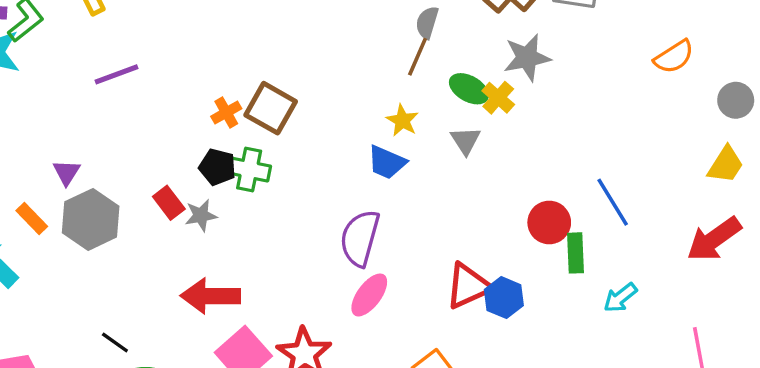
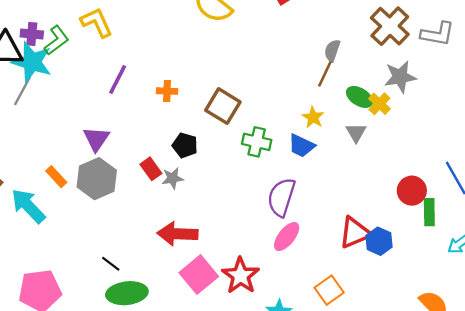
purple line: (117, 74) -> (118, 79), turned -44
orange cross: (226, 112) -> (167, 91), moved, turned 30
green cross: (249, 169) -> (257, 142), moved
purple triangle: (66, 172) -> (96, 139), moved, size x1.4

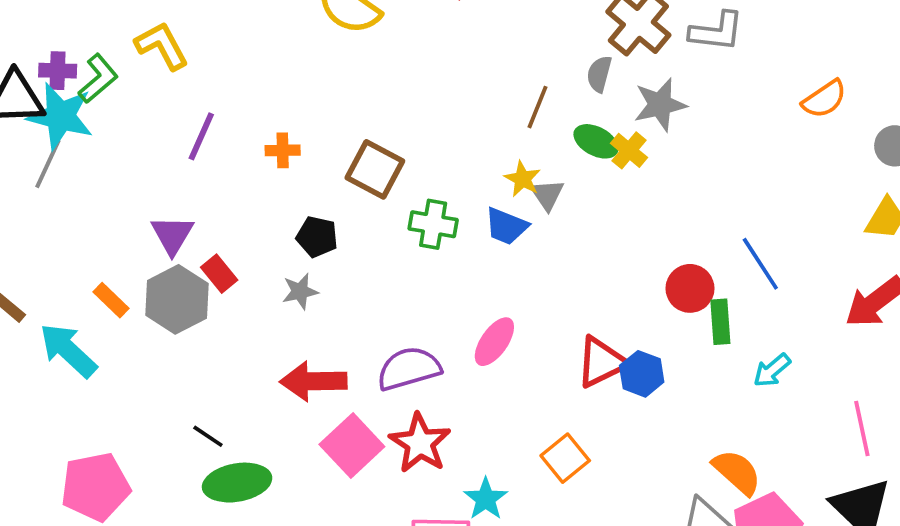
gray semicircle: (332, 51) -> (599, 74), moved
gray triangle: (356, 133) -> (547, 195), moved
red rectangle: (151, 169) -> (219, 274), moved
purple semicircle: (281, 197) -> (409, 369), moved, turned 60
pink ellipse: (287, 237) -> (494, 342), moved

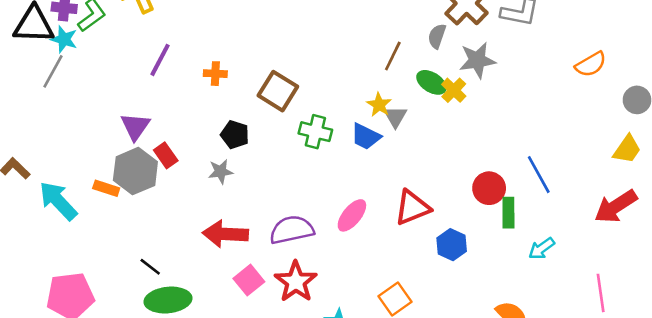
cyan star: (60, 116) -> (64, 39), size x0.6
orange rectangle: (111, 300) -> (106, 188), moved, turned -30
red triangle: (601, 362) -> (412, 208), moved
pink square: (352, 445) -> (249, 280), size x0.7

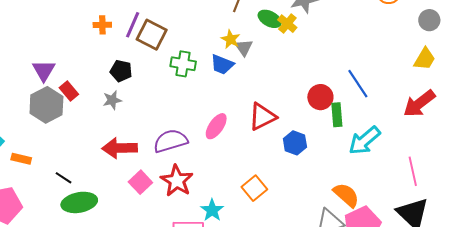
purple line: (160, 60) -> (133, 25), moved
orange rectangle: (106, 188) -> (21, 159), moved
cyan arrow: (542, 248) -> (364, 141), size x1.6

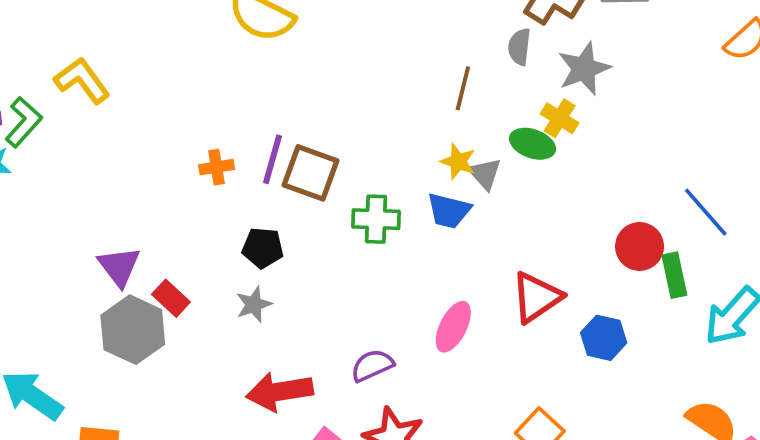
green ellipse: (270, 19) -> (532, 144), moved
purple semicircle: (171, 141) -> (372, 365), size x0.7

